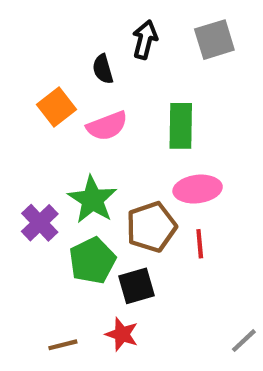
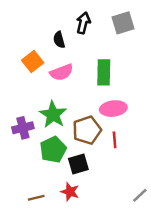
purple cross: (40, 223) -> (23, 128), turned 30

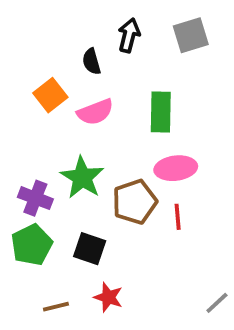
purple cross: (23, 128) -> (35, 198), turned 35
green pentagon: (53, 150) -> (32, 245), moved
black square: (78, 164) -> (90, 249), moved, turned 35

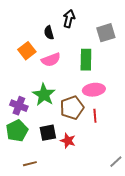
gray square: (191, 35) -> (106, 33), moved
black square: (90, 249) -> (48, 133), turned -30
red star: (108, 297) -> (68, 141), moved

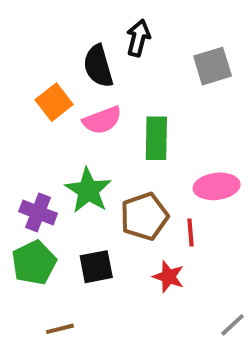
black semicircle: (49, 33) -> (98, 66), size x1.5
green rectangle: (86, 60) -> (156, 138), moved
pink ellipse: (94, 90) -> (217, 186), moved
red star: (68, 141) -> (168, 277), moved

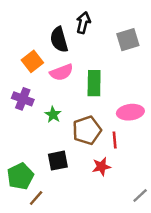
green star: (88, 190) -> (53, 115), size x0.6
purple cross: (38, 212) -> (23, 99), moved
green pentagon: (34, 263) -> (20, 176), moved
red star: (168, 277) -> (101, 167), turned -30
brown line: (60, 329) -> (36, 198), turned -35

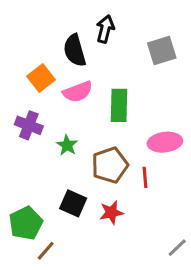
black square: (58, 161) -> (73, 203), turned 35
red star: (101, 167) -> (111, 212), moved

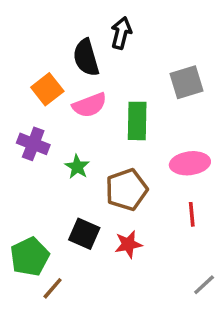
gray square: (162, 50) -> (186, 82), moved
red line: (145, 177) -> (192, 214), moved

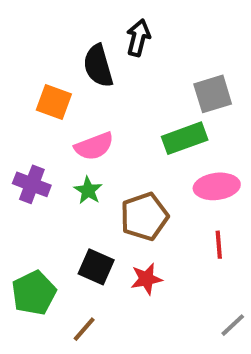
orange square: (47, 89) -> (54, 102), turned -32
pink semicircle: (90, 105) -> (94, 146), moved
green rectangle: (137, 121) -> (185, 138), moved, turned 69
purple cross: (33, 144) -> (32, 184), moved
brown line: (53, 288) -> (84, 329), moved

